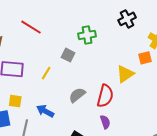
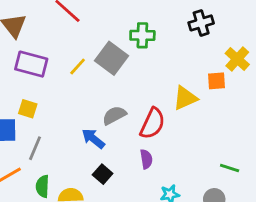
gray square: (68, 55) -> (112, 58), size x1.6
yellow line: (46, 73) -> (78, 66), moved
blue arrow: (45, 111) -> (93, 139), moved

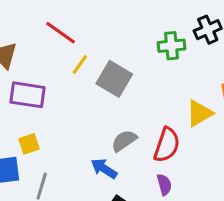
green cross: (142, 35) -> (171, 46), moved
yellow line: (78, 66) -> (80, 64), moved
yellow square: (28, 109) -> (29, 144), turned -30

